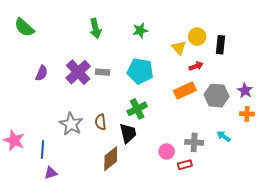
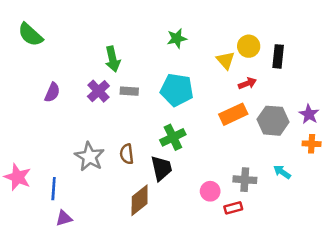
green arrow: (95, 28) -> (113, 59), moved
purple cross: (78, 72) -> (98, 91), size x0.7

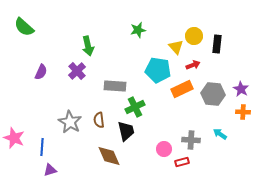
cyan pentagon: (177, 90) -> (158, 70), moved
gray rectangle: (129, 91) -> (115, 86), moved, size x1.5
brown diamond: (140, 200) -> (109, 156), turned -75

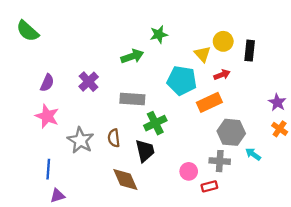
green arrow: (88, 46) -> (132, 56), moved, turned -96
gray hexagon: (213, 94) -> (231, 132), moved
orange cross: (243, 112) -> (280, 129), turned 32
pink star: (14, 138) -> (47, 116), moved

